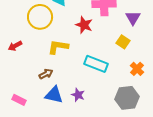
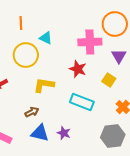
red star: (84, 25) -> (78, 69), moved

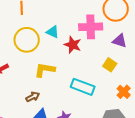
cyan triangle: (46, 38) -> (53, 32), moved
purple triangle: (119, 56) -> (120, 41), turned -42
red star: (78, 69) -> (73, 45), moved

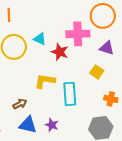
yellow L-shape: (45, 70) -> (45, 81), moved
cyan rectangle: (83, 87) -> (70, 94), turned 65
orange cross: (124, 92) -> (111, 99), turned -32

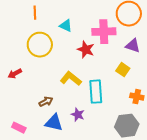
cyan triangle: (40, 39) -> (66, 26), moved
yellow L-shape: (45, 81) -> (71, 79), turned 30
purple star: (52, 125) -> (78, 115), moved

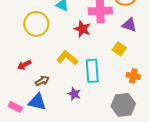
red arrow: (15, 74) -> (24, 65), moved
blue triangle: (54, 123) -> (37, 102), moved

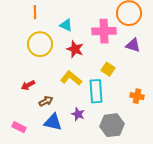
red star: (82, 29) -> (75, 49), moved
yellow square: (119, 49) -> (108, 69), moved
blue triangle: (37, 102) -> (53, 122), moved
gray hexagon: (123, 105) -> (112, 125), moved

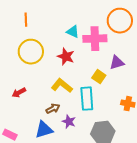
cyan triangle: (66, 25) -> (73, 32), moved
purple triangle: (133, 45) -> (117, 63), moved, turned -35
brown arrow: (46, 101) -> (53, 109), moved
blue triangle: (53, 122) -> (44, 130), turned -30

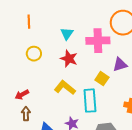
cyan triangle: (73, 32) -> (67, 34), moved, turned 40
yellow circle: (31, 52) -> (34, 54), size x0.6
brown arrow: (53, 109) -> (26, 114), moved, turned -64

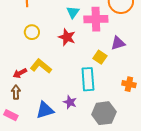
cyan triangle: (67, 34) -> (73, 12), moved
yellow L-shape: (65, 88) -> (41, 66), moved
brown arrow: (26, 114) -> (16, 92), moved

